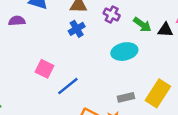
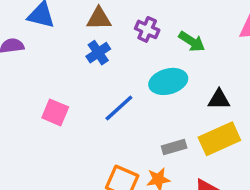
black triangle: (165, 30) -> (219, 99), moved
blue line: (68, 86) -> (119, 108), moved
yellow rectangle: (158, 93) -> (219, 139), turned 36

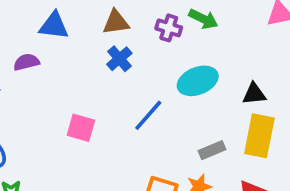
green arrow: (192, 42) -> (203, 19), moved
yellow rectangle: (219, 139) -> (259, 136), turned -48

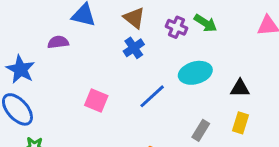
brown triangle: (116, 22) -> (134, 18), turned 40
yellow rectangle: (259, 136) -> (240, 123), size x0.6
gray rectangle: (212, 150) -> (201, 130), turned -42

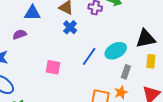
cyan ellipse: (195, 73) -> (116, 51), moved
black triangle: (240, 88) -> (146, 39), size x1.5

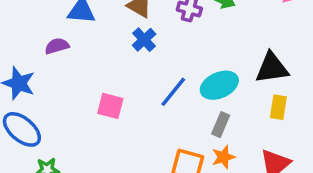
gray rectangle: (126, 72) -> (221, 125), moved

